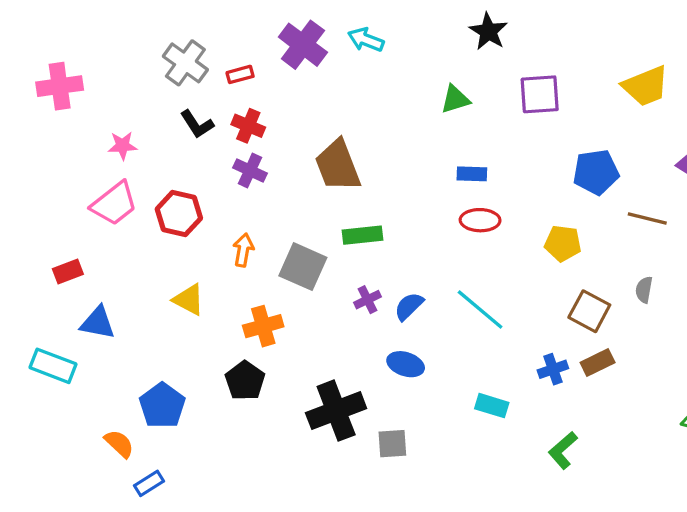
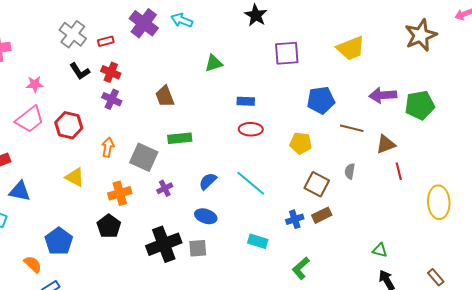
green triangle: (455, 99) -> (214, 63), moved
brown trapezoid: (338, 166) -> (165, 96), size x0.7
purple cross: (368, 300) -> (165, 188), moved
gray square: (392, 444) -> (198, 248), moved

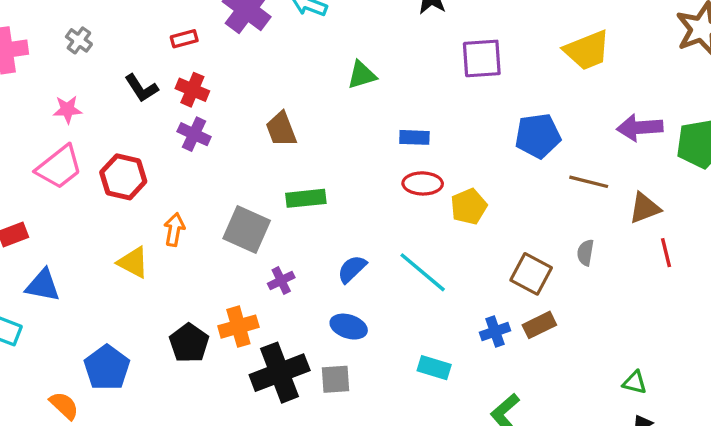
gray cross: (73, 34) -> (79, 40), moved, size x0.6
yellow pentagon: (301, 143) -> (469, 207), moved, turned -30
orange arrow: (108, 147) -> (174, 230), moved
orange cross: (120, 193) -> (238, 327), moved

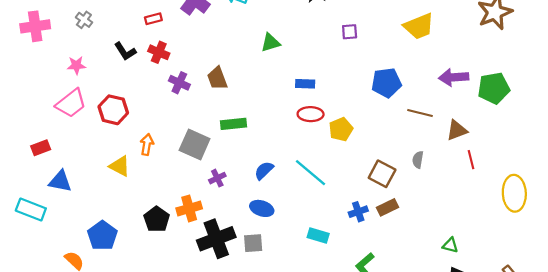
purple square: (482, 58) -> (350, 32), size x0.6
purple cross: (194, 134) -> (179, 83), moved

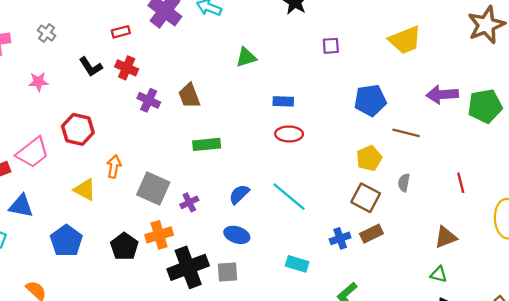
pink trapezoid: (71, 103) -> (33, 153), moved
yellow pentagon: (341, 129) -> (369, 158), moved
brown triangle: (457, 130) -> (446, 237), moved
gray square: (195, 144) -> (153, 188), moved
blue pentagon: (102, 236) -> (66, 241), moved

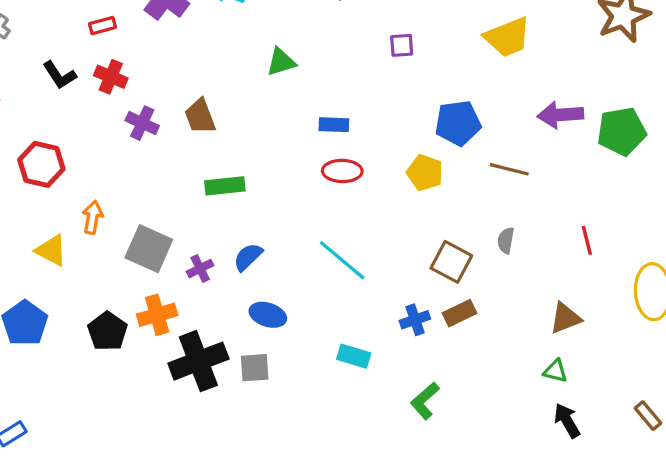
yellow pentagon: (369, 158) -> (425, 173), moved, turned -30
blue semicircle: (239, 194) -> (248, 257), moved

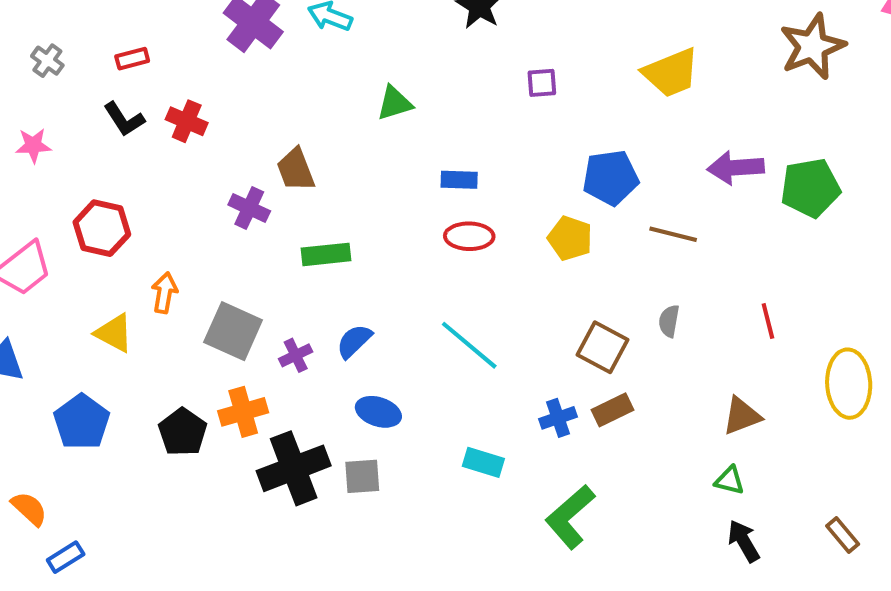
red rectangle: (103, 26) -> (132, 59), moved
purple cross: (142, 123) -> (249, 208), moved
green L-shape: (425, 401) -> (570, 517), size x1.4

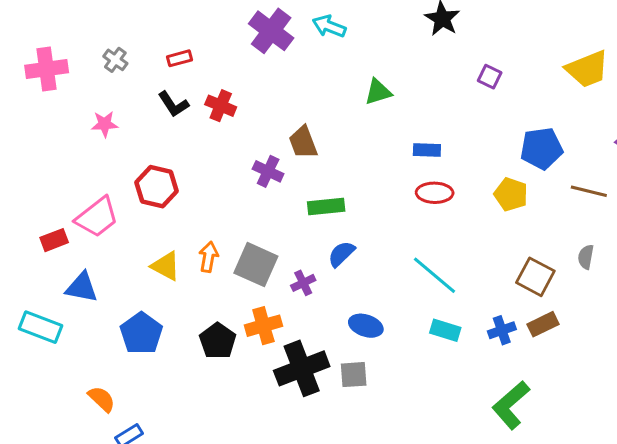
purple square: (542, 83) -> (490, 77), turned 30
orange arrow: (164, 293) -> (208, 257), moved
blue semicircle: (354, 341) -> (341, 254), moved
cyan rectangle: (483, 462) -> (445, 330), moved

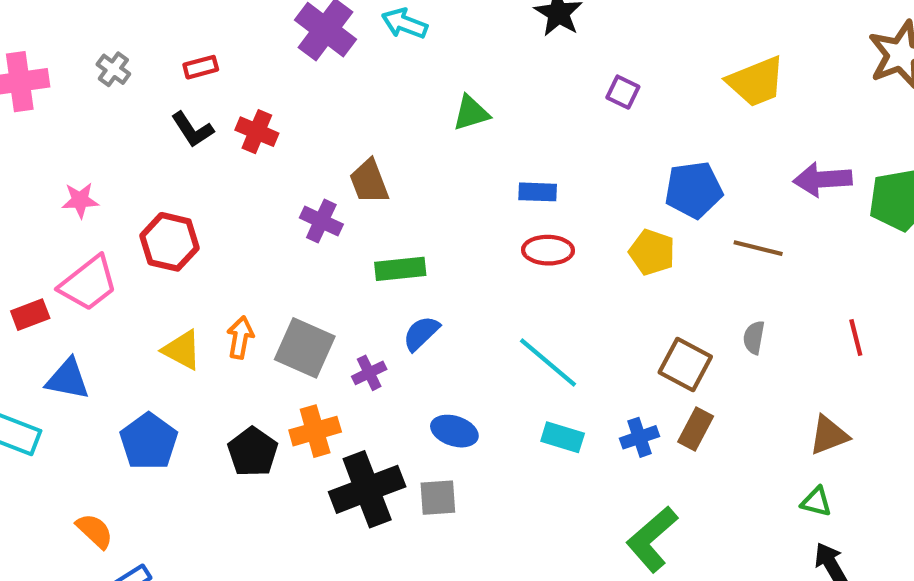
pink star: (105, 124) -> (80, 200), moved
brown rectangle: (543, 324) -> (696, 429), turned -36

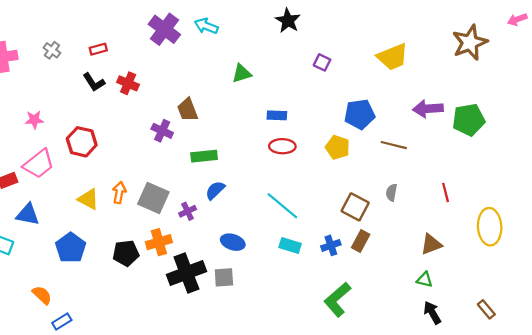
black pentagon: (253, 452) -> (126, 253), turned 30

